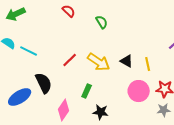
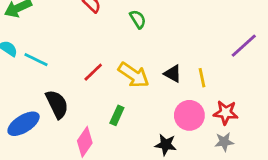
black star: (101, 112) -> (166, 145), moved

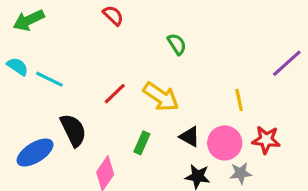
green semicircle: (138, 19) -> (177, 44), moved
black triangle: (173, 74) -> (190, 137), moved
gray star: (224, 142) -> (241, 173), moved

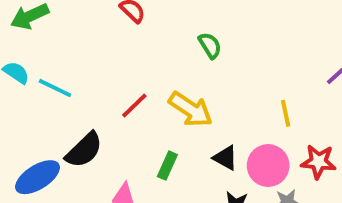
black semicircle: (73, 130) -> (84, 150), turned 72

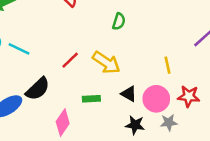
green semicircle: (210, 45) -> (119, 21), turned 49
green rectangle: (167, 166) -> (91, 99), turned 63

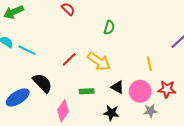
black semicircle: (38, 89) -> (42, 83), turned -90
black star: (135, 125) -> (111, 113), moved

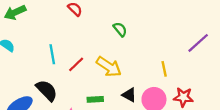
green semicircle: (109, 28) -> (120, 29), turned -56
cyan line: (27, 50) -> (52, 54), moved, turned 54

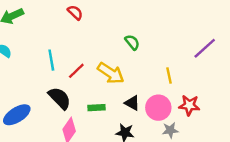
green semicircle: (120, 29) -> (132, 42), moved
black semicircle: (47, 90) -> (60, 98), moved

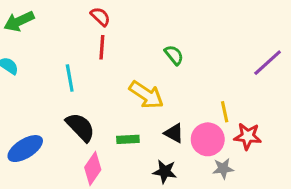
red line: (76, 71) -> (102, 47), moved, turned -42
yellow line: (169, 76) -> (225, 112), moved

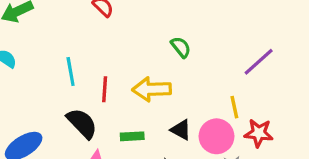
red line: (102, 47) -> (105, 89), moved
purple line: (268, 63) -> (259, 62), moved
yellow arrow: (146, 95) -> (152, 89), turned 144

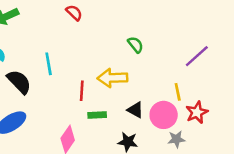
red line: (105, 89) -> (82, 91), moved
black semicircle: (82, 123) -> (19, 82), moved
red star: (259, 133) -> (197, 112), turned -30

